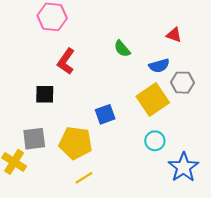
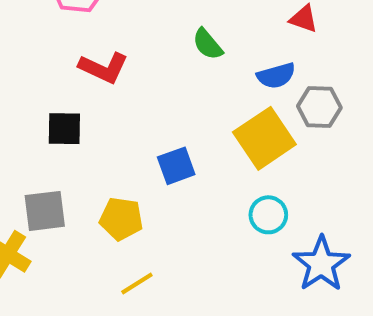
red L-shape: (66, 61) -> (104, 68), turned -100
yellow pentagon: (76, 143) -> (121, 219), size x0.7

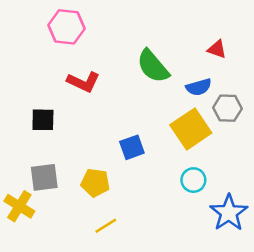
green semicircle: (208, 44) -> (153, 66), size x1.6
black square: (64, 129) -> (43, 120), moved

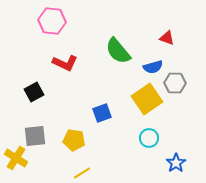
black square: (43, 120) -> (34, 92), turned -30
blue star: (229, 213) -> (176, 163), size x0.7

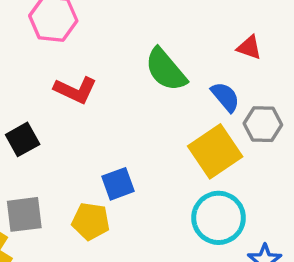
blue semicircle: (153, 67) -> (225, 97), turned -114
blue square: (102, 113) -> (118, 184), moved
cyan circle: (149, 138) -> (219, 218), size x1.6

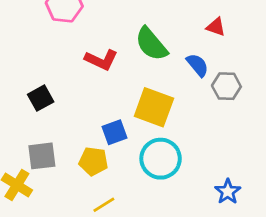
red L-shape: (75, 90) -> (101, 60), moved
yellow square: (215, 151) -> (154, 107), moved, turned -36
cyan circle: (219, 218) -> (161, 159), moved

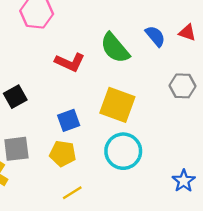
red triangle: (216, 27) -> (187, 33), moved
blue semicircle: (197, 65) -> (155, 36), moved
blue square: (114, 132) -> (69, 120), moved

